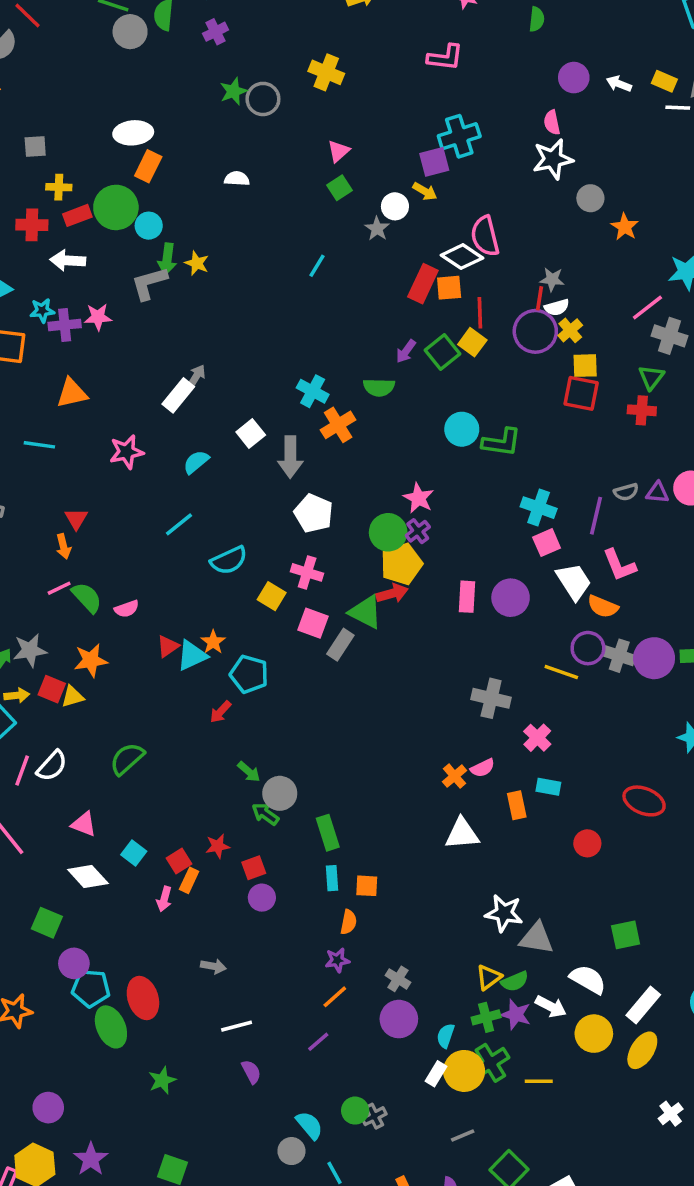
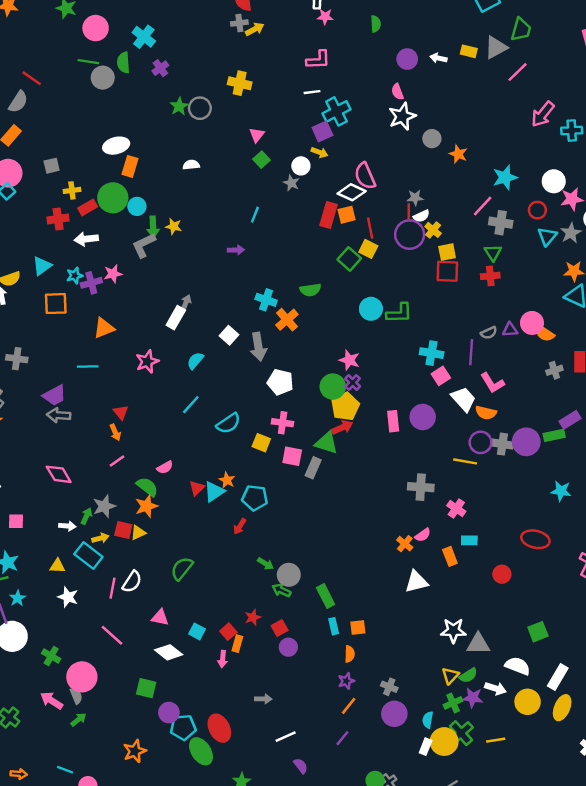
white line: (678, 108) -> (312, 92), moved
purple arrow: (406, 351) -> (236, 250), moved, turned -119
green semicircle: (87, 597) -> (147, 487), moved

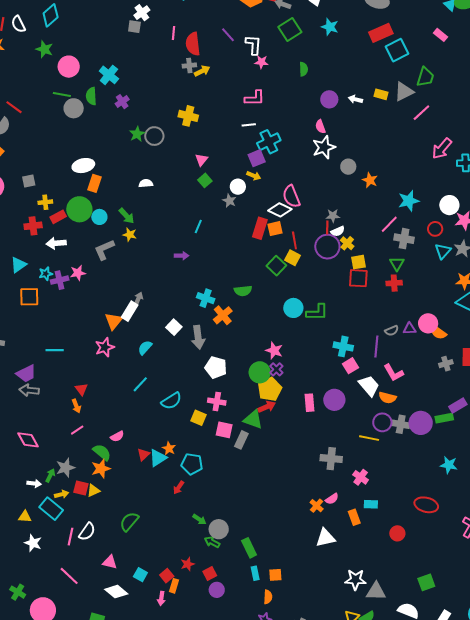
green arrow: (153, 227) -> (126, 216), moved, turned -42
orange triangle: (104, 328) -> (114, 321), moved, turned -30

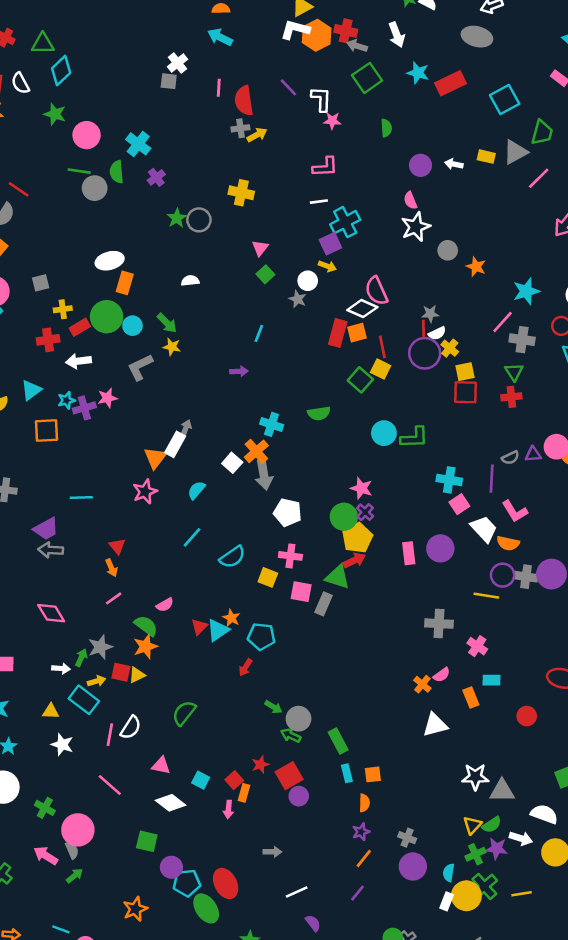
red rectangle: (381, 33) -> (451, 83), moved
orange cross: (223, 315) -> (256, 451), moved
red square: (210, 574) -> (289, 776), size x1.5

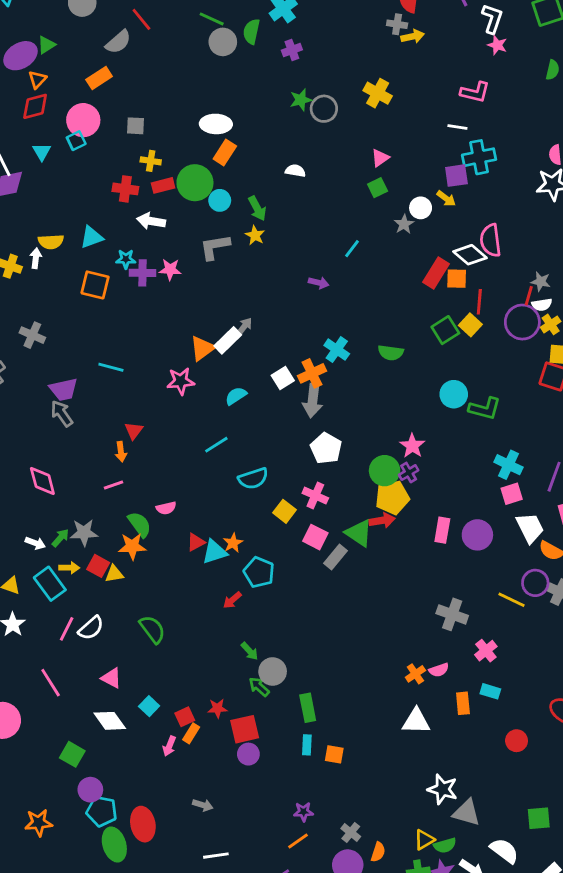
gray arrow: (51, 550) -> (62, 414), turned 35
green semicircle: (184, 713) -> (152, 629), turned 88
orange semicircle: (364, 803) -> (378, 852), moved

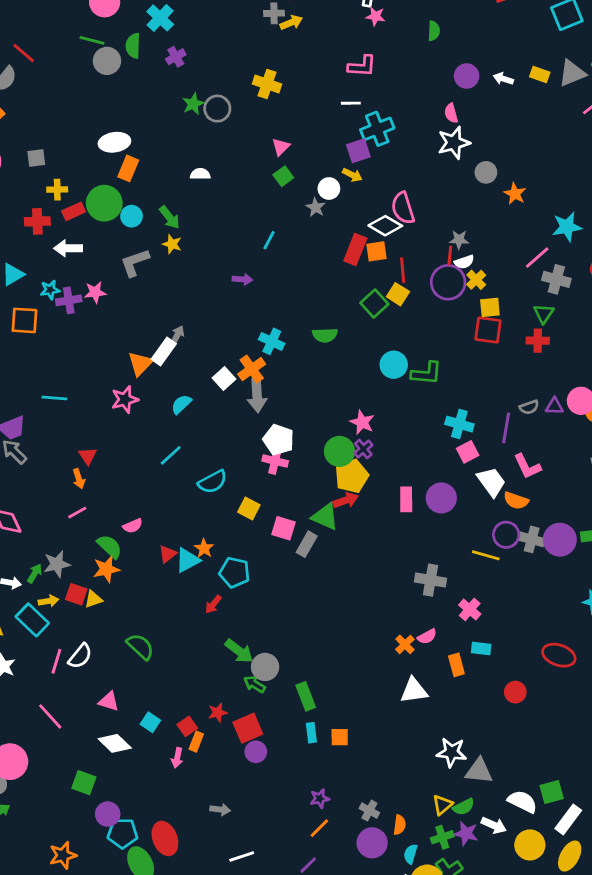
pink cross: (315, 496) -> (275, 461), moved
green arrow: (250, 651) -> (239, 651), size x1.5
green square: (539, 818) -> (552, 792), moved

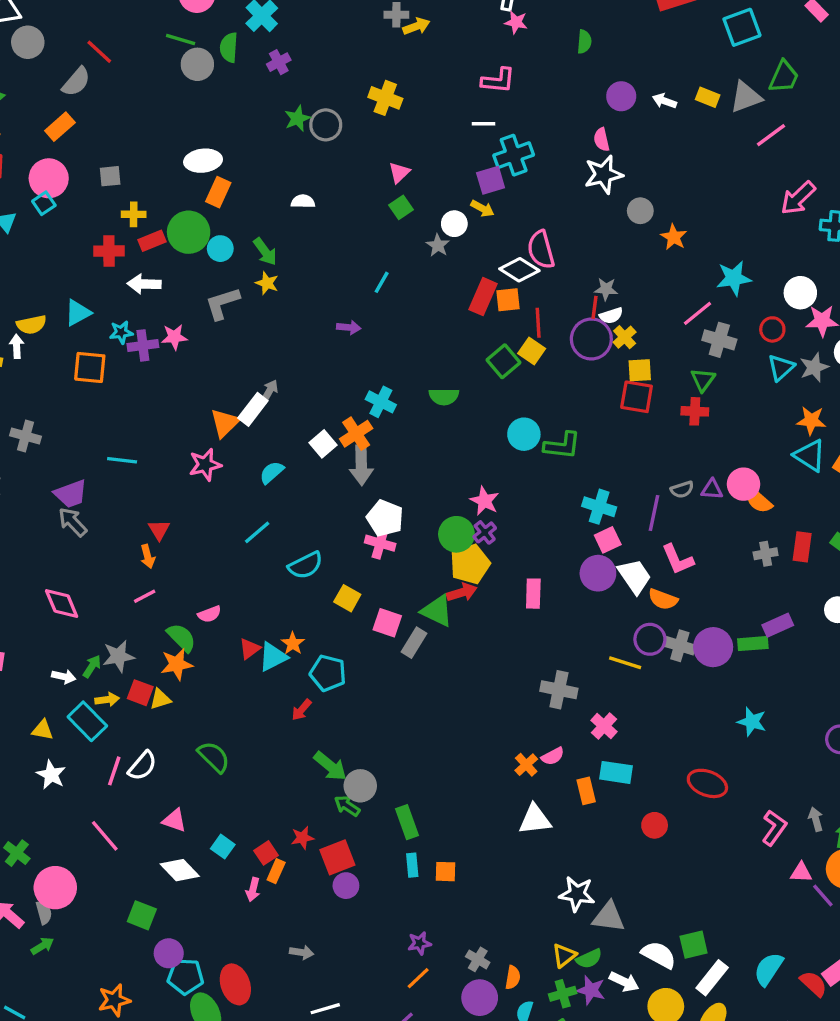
purple circle: (441, 498) -> (598, 573), moved
cyan rectangle: (481, 648) -> (616, 772), size x1.4

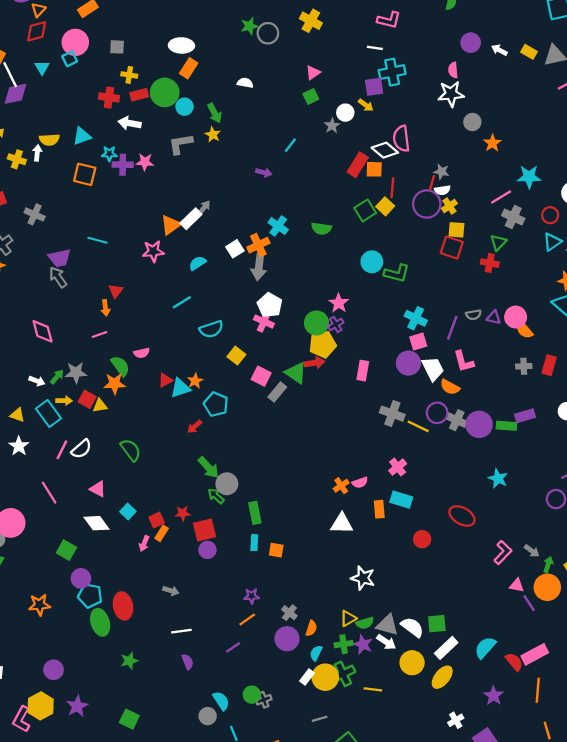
gray cross: (559, 690) -> (392, 414), moved
gray arrow: (816, 819) -> (532, 551), turned 133
gray triangle: (609, 917) -> (387, 625), moved

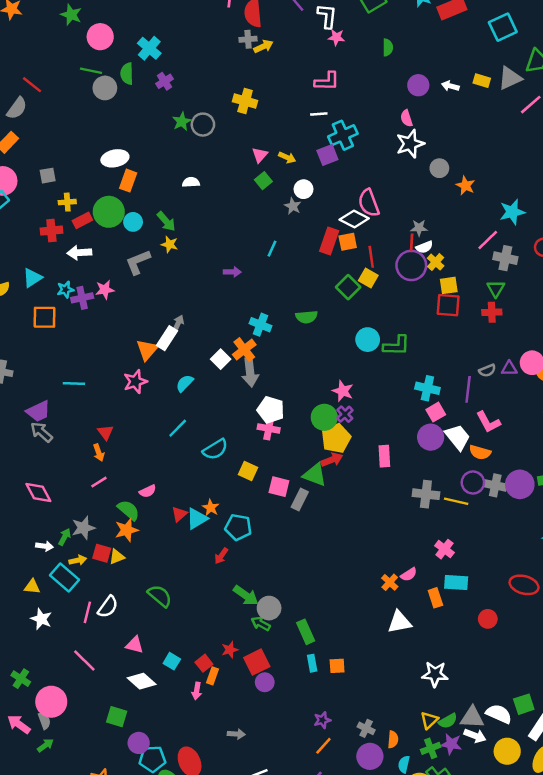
yellow arrow: (366, 105) -> (287, 157), moved
cyan line: (290, 145) -> (272, 249), moved

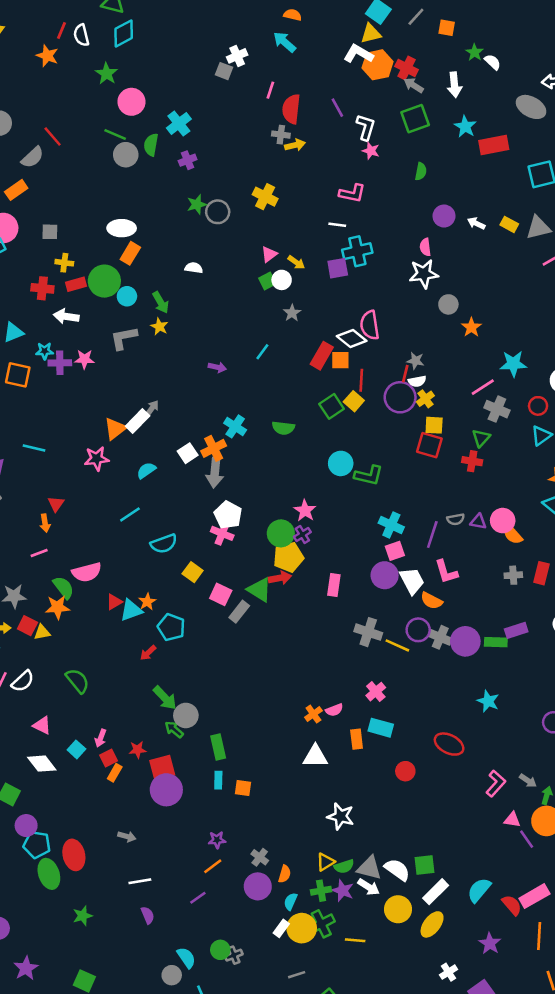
white circle: (304, 189) -> (282, 280), moved
pink semicircle: (148, 491) -> (87, 572), size x1.6
purple circle: (265, 682) -> (166, 790), size x1.6
pink arrow: (197, 691) -> (101, 738), moved

